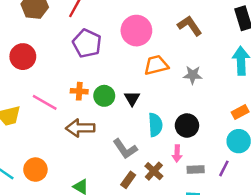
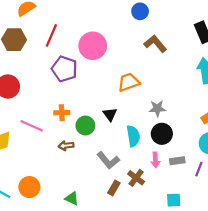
pink circle: (136, 31) -> (93, 46), moved
gray star: (193, 75) -> (157, 108), moved
green circle: (104, 96) -> (85, 126), moved
brown arrow: (80, 128) -> (66, 146), size x0.6
gray rectangle: (196, 169) -> (177, 161), moved

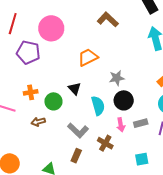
brown rectangle: (114, 188) -> (76, 156), moved

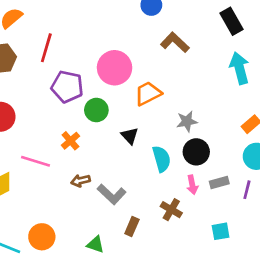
pink circle: (51, 28) -> (115, 68), moved
orange cross: (31, 92) -> (70, 141), turned -32
green circle: (53, 101) -> (96, 110), moved
gray L-shape: (78, 130) -> (112, 194), moved

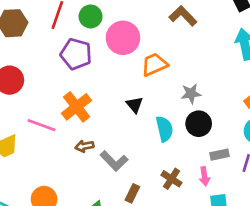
green circle: (96, 110) -> (91, 16), moved
orange cross: (70, 141) -> (76, 107), size x1.6
pink arrow: (192, 185) -> (204, 176), moved

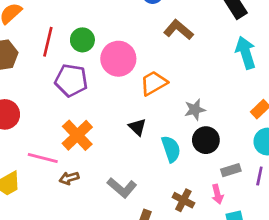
brown arrow: (84, 146) -> (69, 178), moved

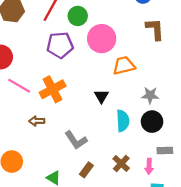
brown L-shape: (178, 30) -> (155, 29), turned 30
purple pentagon: (71, 80) -> (60, 45), turned -30
pink line: (43, 158) -> (19, 86), moved

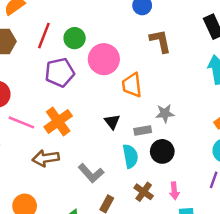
orange trapezoid: (124, 66) -> (132, 85), turned -75
brown arrow: (37, 121) -> (46, 158), size x1.5
cyan semicircle: (123, 121) -> (130, 156), moved
black circle: (152, 122) -> (162, 151), moved
gray rectangle: (165, 151) -> (143, 130), moved

